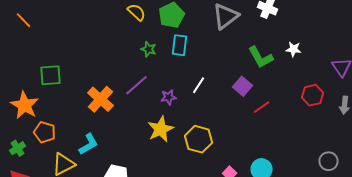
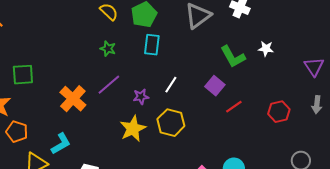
green star: (149, 49) -> (108, 49), moved
red hexagon: (313, 95) -> (279, 112), moved
yellow hexagon: (199, 139) -> (171, 123), moved

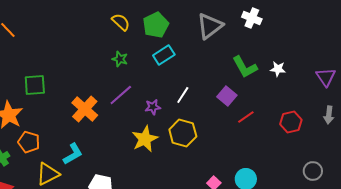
cyan rectangle: (152, 45) -> (164, 55), turned 50
white star: (266, 49) -> (278, 69), moved

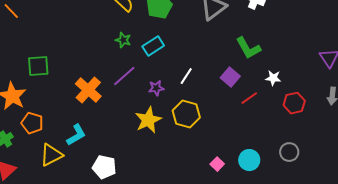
cyan rectangle: (164, 55) -> (153, 46), moved
white star: (278, 69) -> (273, 78), moved
gray circle: (313, 171) -> (289, 152), moved

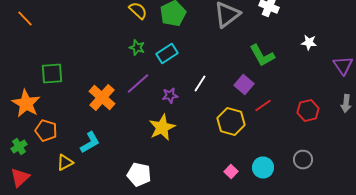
white star: (273, 78) -> (309, 42), moved
yellow hexagon: (186, 114) -> (231, 122), moved
yellow triangle: (51, 155) -> (65, 162), size x0.7
white pentagon: (104, 167) -> (139, 174), moved

